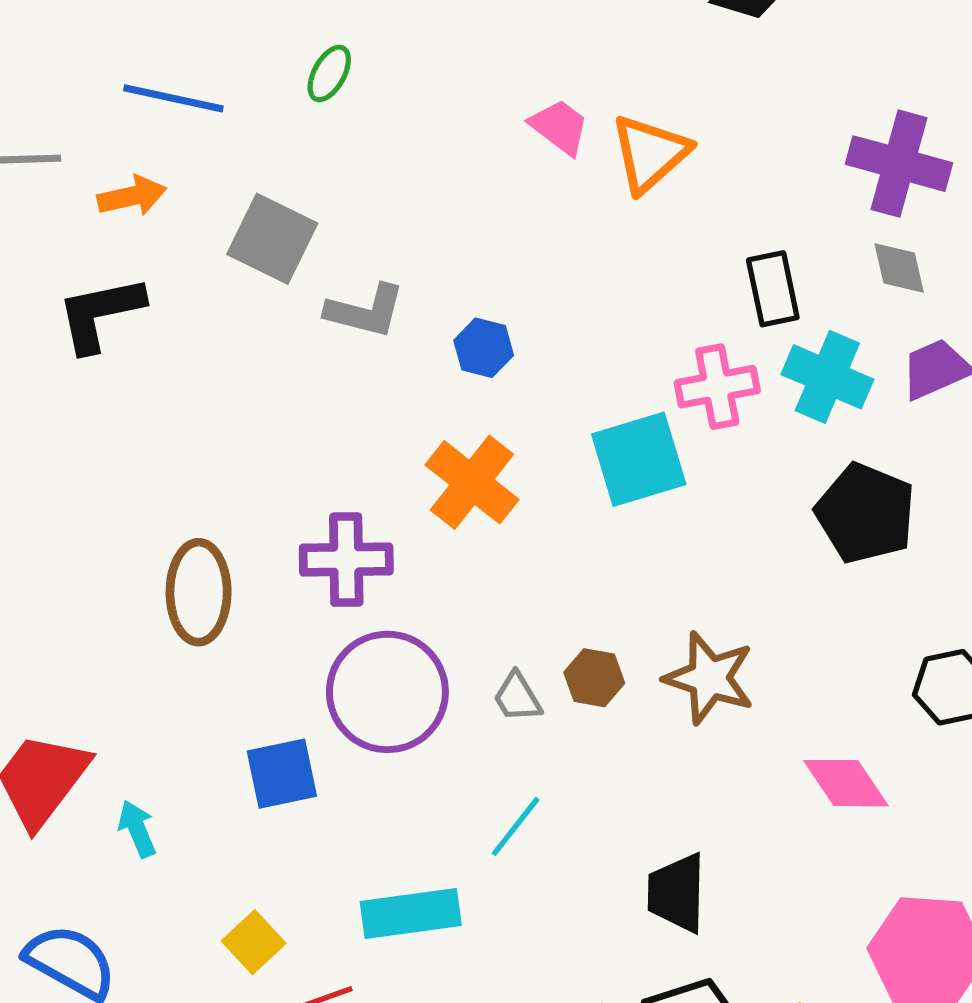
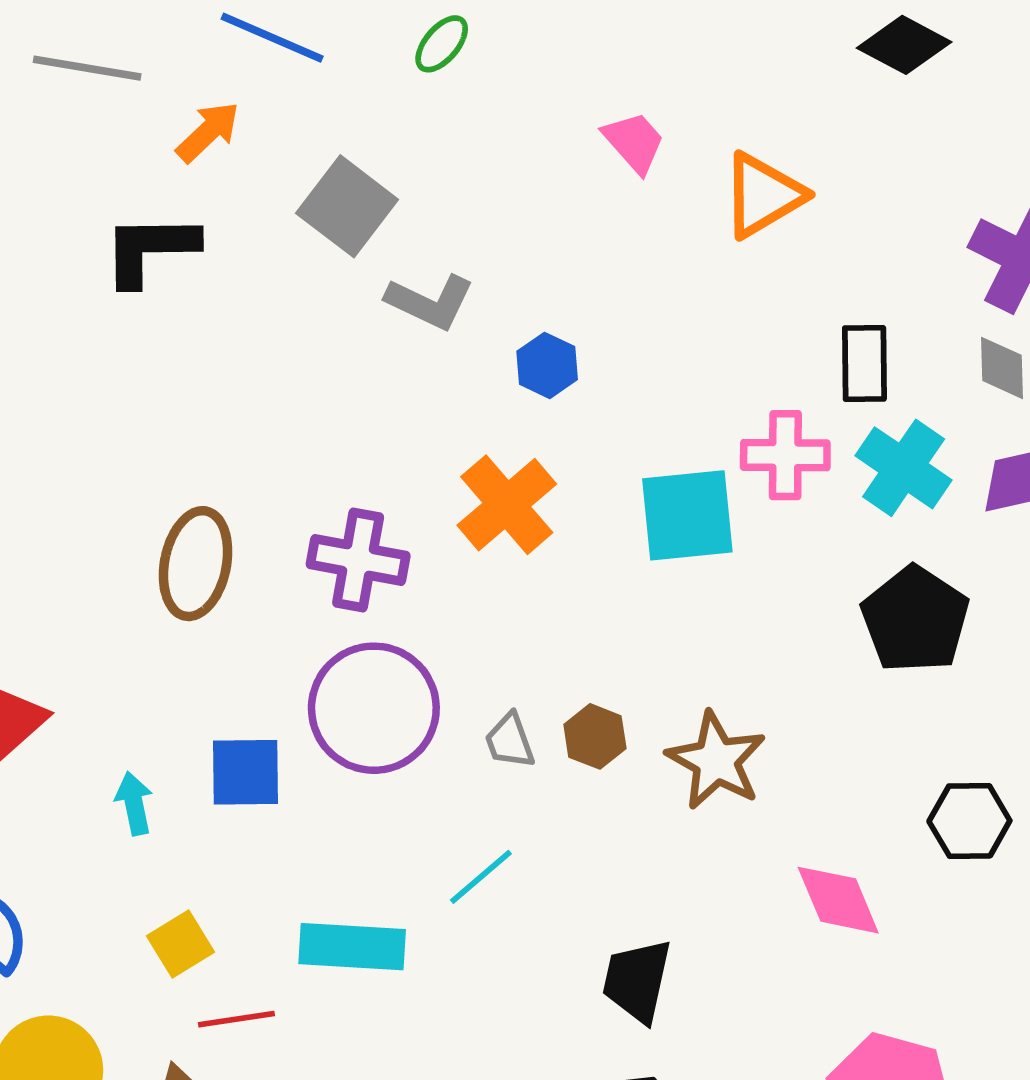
pink trapezoid: (560, 127) -> (634, 142), moved
orange arrow: (132, 196) -> (208, 132), turned -42
cyan arrow: (137, 829) -> (134, 803), moved

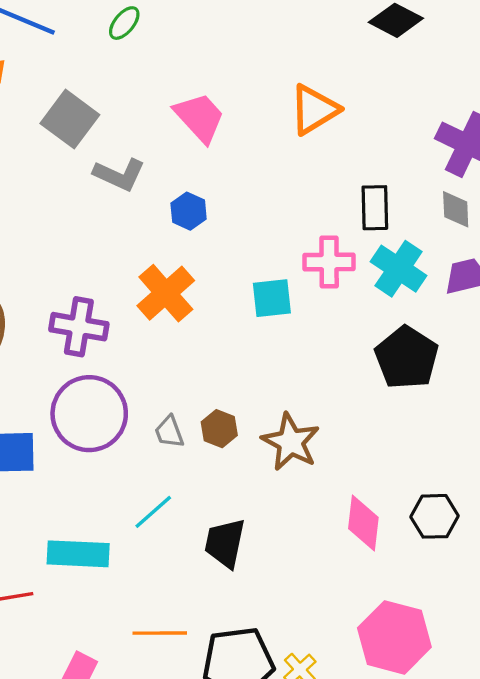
pink trapezoid: (634, 142) -> (200, 117), moved, size x1.4
cyan square: (687, 515) -> (272, 298), size x0.7
black hexagon: (969, 821) -> (435, 516), moved
pink diamond: (838, 900) -> (363, 523), turned 30
black trapezoid: (637, 981) -> (225, 543), moved

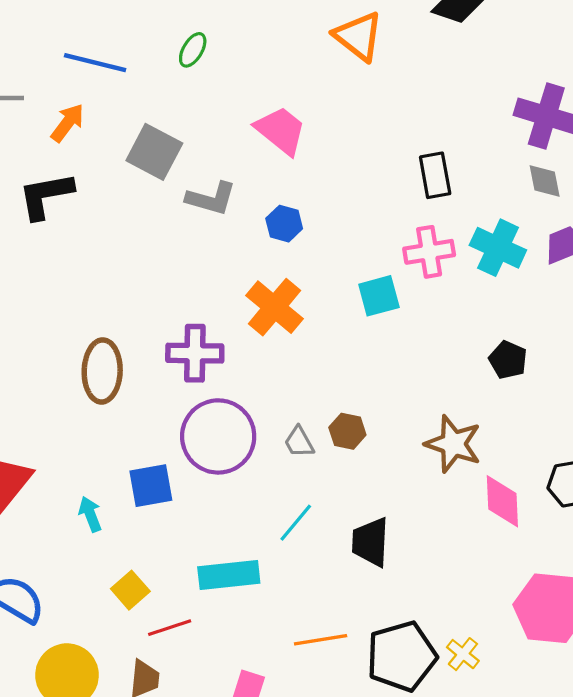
orange triangle: (314, 110) -> (358, 36), moved, turned -42
black rectangle: (375, 208) -> (435, 175), moved
black pentagon: (407, 358) -> (508, 360), moved, size x0.6
brown star: (291, 442) -> (453, 444), moved

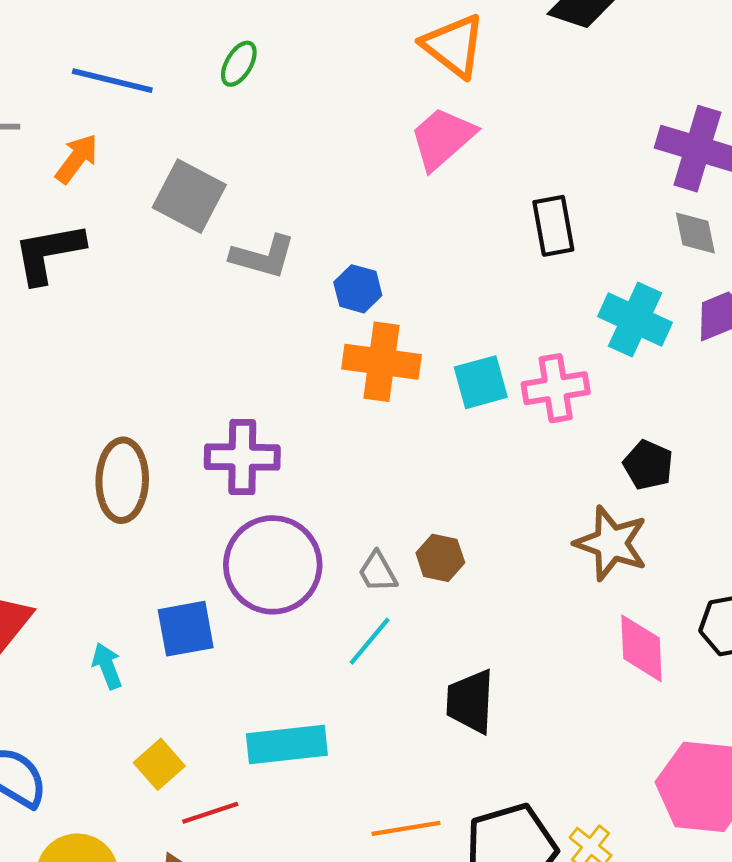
pink trapezoid: (281, 130) -> (442, 138), moved, turned -80
pink cross: (429, 252) -> (556, 388), moved
orange cross: (275, 307) -> (382, 362), moved, turned -32
brown star: (453, 444) -> (611, 543), moved
cyan line: (296, 523) -> (370, 641), moved

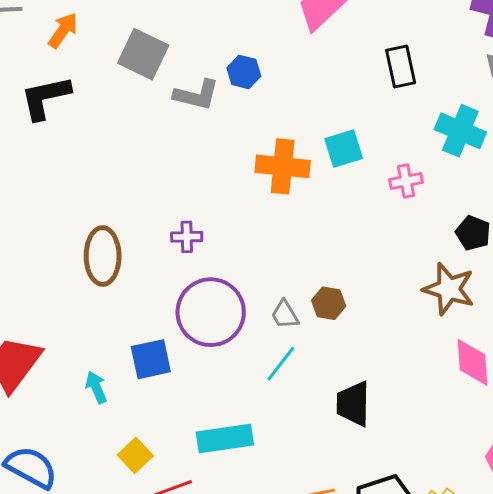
blue hexagon: (358, 289) -> (244, 72), moved
cyan square: (481, 382) -> (344, 149), moved
pink cross: (556, 388) -> (406, 181), size x0.7
purple cross: (242, 457) -> (187, 237), size x0.6

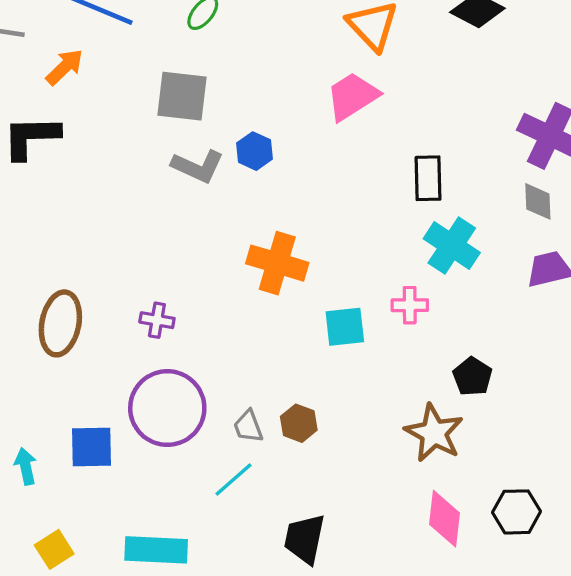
gray square: (143, 54) -> (182, 96), moved, turned -30
cyan cross: (460, 131) -> (452, 246), moved
cyan square: (344, 149) -> (345, 327), moved

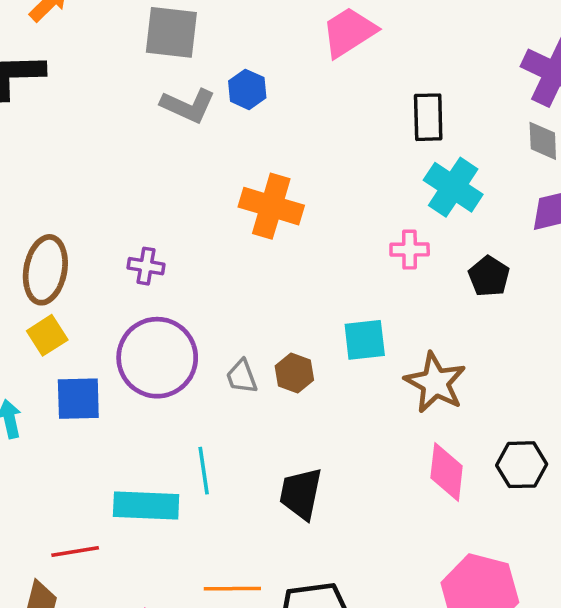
cyan square: (345, 327) -> (365, 340), moved
black pentagon: (472, 376) -> (489, 276), moved
cyan line: (233, 480) -> (204, 471), moved, turned -57
yellow square: (54, 549) -> (47, 335), moved

